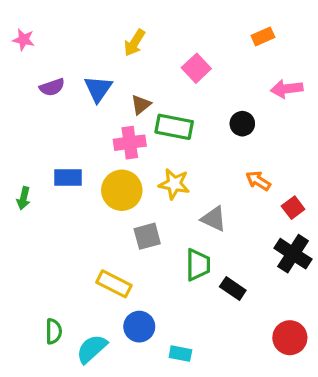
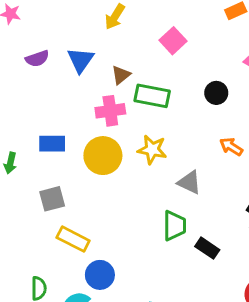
gray square: (147, 236) -> (52, 199), moved
yellow rectangle: (114, 284) -> (73, 239), moved
blue circle: (139, 327) -> (100, 275), moved

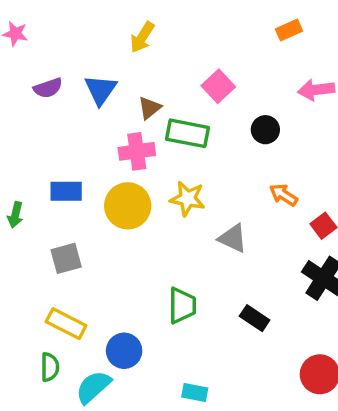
pink square: (173, 41) -> (218, 86), moved
green trapezoid: (174, 226) -> (182, 305), moved
yellow rectangle: (73, 239) -> (66, 324), moved

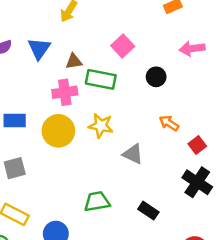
brown triangle: (149, 108) -> (74, 61), turned 30
green trapezoid: (182, 305) -> (97, 202), turned -100

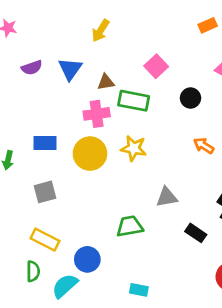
gray triangle: (133, 154) -> (167, 197), moved, turned -35
black rectangle: (148, 211) -> (196, 233), moved

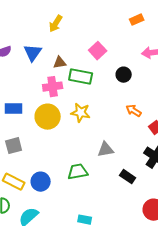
blue circle: (87, 259) -> (41, 182), moved

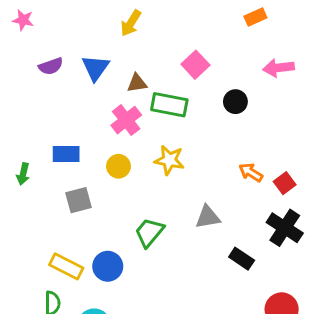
pink cross: (53, 87) -> (126, 120), turned -30
orange arrow: (134, 111) -> (251, 172), moved
yellow circle: (48, 117) -> (118, 166), size x0.6
gray square: (14, 146) -> (78, 200), moved
green trapezoid: (78, 172) -> (149, 232), moved, turned -40

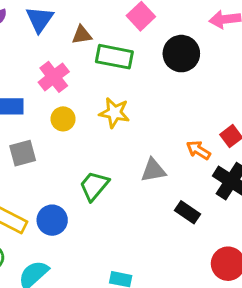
black circle: (235, 102) -> (181, 54), size x1.5
pink cross: (126, 120) -> (54, 77), moved
orange arrow: (251, 172) -> (198, 150), moved

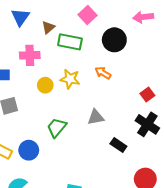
brown triangle: (82, 35) -> (48, 27), turned -32
pink cross: (54, 77) -> (30, 55), turned 36
yellow circle: (63, 119) -> (45, 85), moved
orange arrow: (198, 150) -> (103, 73), moved

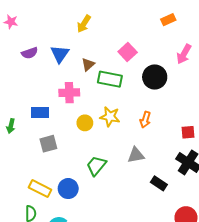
pink arrow: (143, 17) -> (184, 54), turned -54
orange arrow: (103, 73) -> (145, 120), moved, turned -105
red square: (147, 94) -> (188, 132), turned 32

